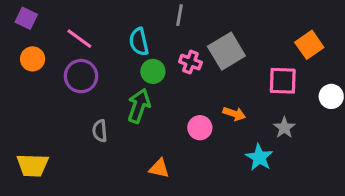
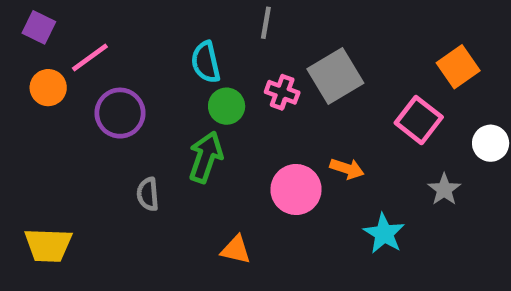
pink line: (79, 39) -> (90, 57), moved, turned -72
pink square: (283, 81) -> (419, 120), turned 36
pink circle: (200, 128) -> (296, 190), size x1.4
gray star: (284, 128) -> (444, 190), moved

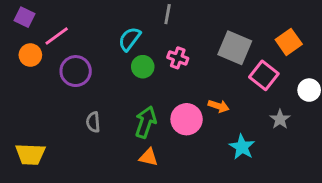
cyan semicircle: (206, 62) -> (130, 39), turned 50
gray square: (335, 76) -> (235, 48), moved, turned -36
green arrow: (206, 157) -> (146, 122), moved

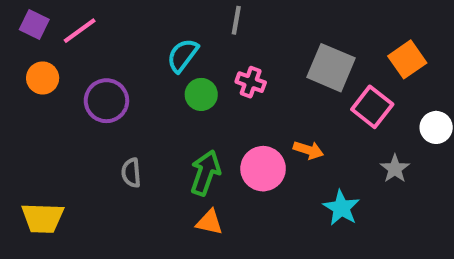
pink line: (57, 36) -> (80, 31), moved

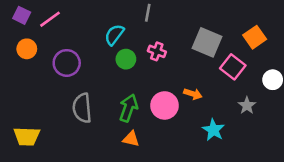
gray semicircle: (131, 173) -> (82, 108), size x1.6

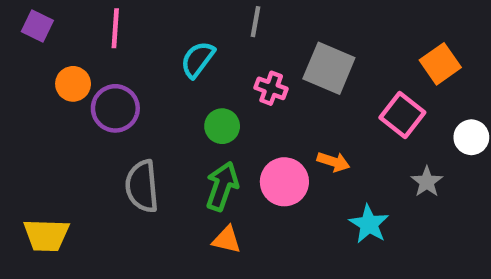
pink line: (50, 19) -> (115, 28), moved, turned -50
gray square: (207, 42) -> (329, 68), moved
orange circle: (27, 49) -> (73, 84), moved
green circle: (126, 59) -> (222, 126), moved

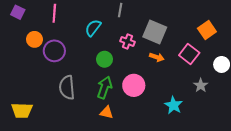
orange arrow: (333, 162) -> (157, 57), moved

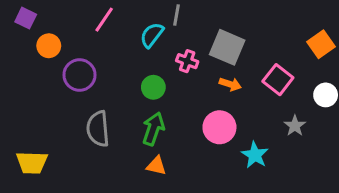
pink line: (54, 13) -> (104, 20), moved, turned 30
cyan semicircle: (93, 28) -> (152, 35), moved
orange square: (207, 30) -> (321, 44), moved
orange circle: (34, 39) -> (49, 46), moved
pink circle: (134, 85) -> (219, 127), moved

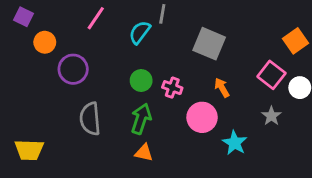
pink cross: (187, 61) -> (172, 88), moved
pink square: (278, 80) -> (271, 75), moved
orange arrow: (230, 84) -> (222, 88), moved, turned -138

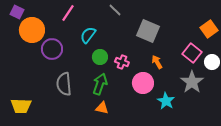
gray line: (162, 14) -> (115, 10), turned -56
cyan semicircle: (140, 32) -> (88, 35), moved
orange circle: (45, 42) -> (32, 30), size x1.6
gray star: (271, 116) -> (192, 82), size x1.6

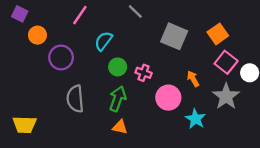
orange square: (209, 29) -> (218, 34), moved
orange circle: (32, 30) -> (37, 35), size x0.6
orange arrow: (157, 62) -> (193, 79), moved

